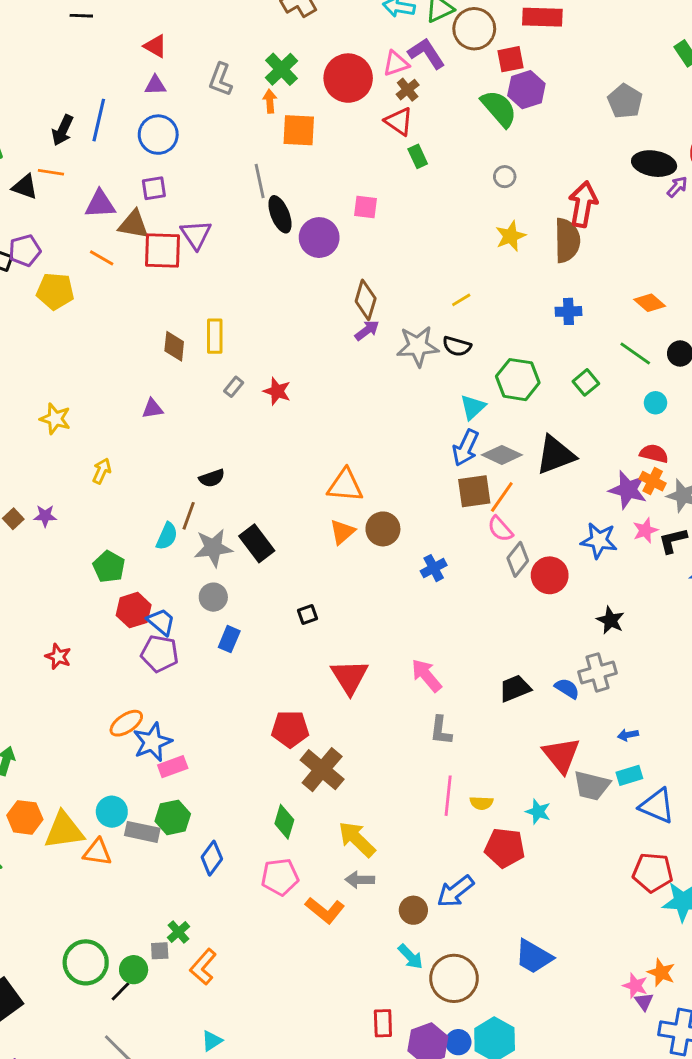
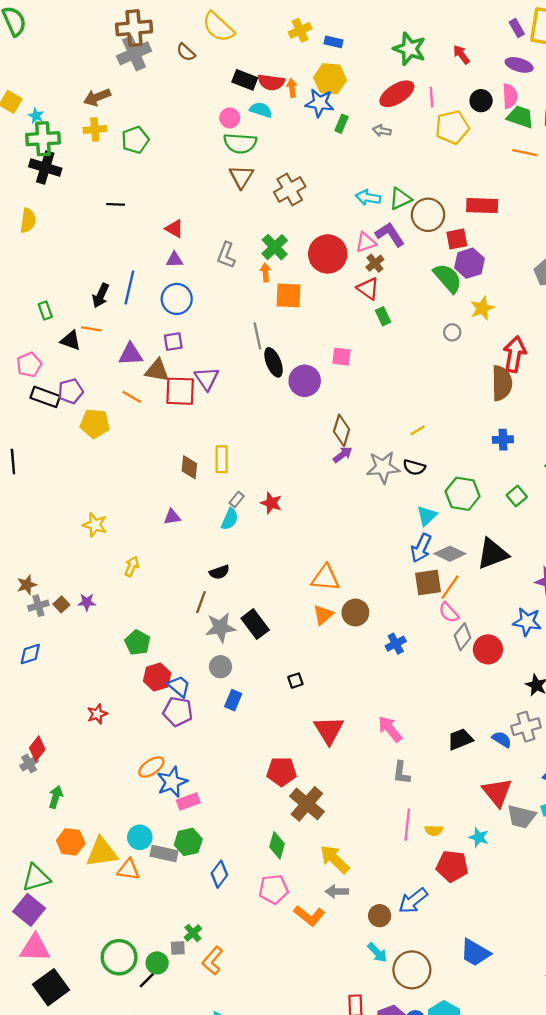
yellow star: (510, 236) -> (482, 308), moved
cyan semicircle: (167, 536) -> (230, 519), moved
red star: (58, 657) -> (97, 714), turned 30

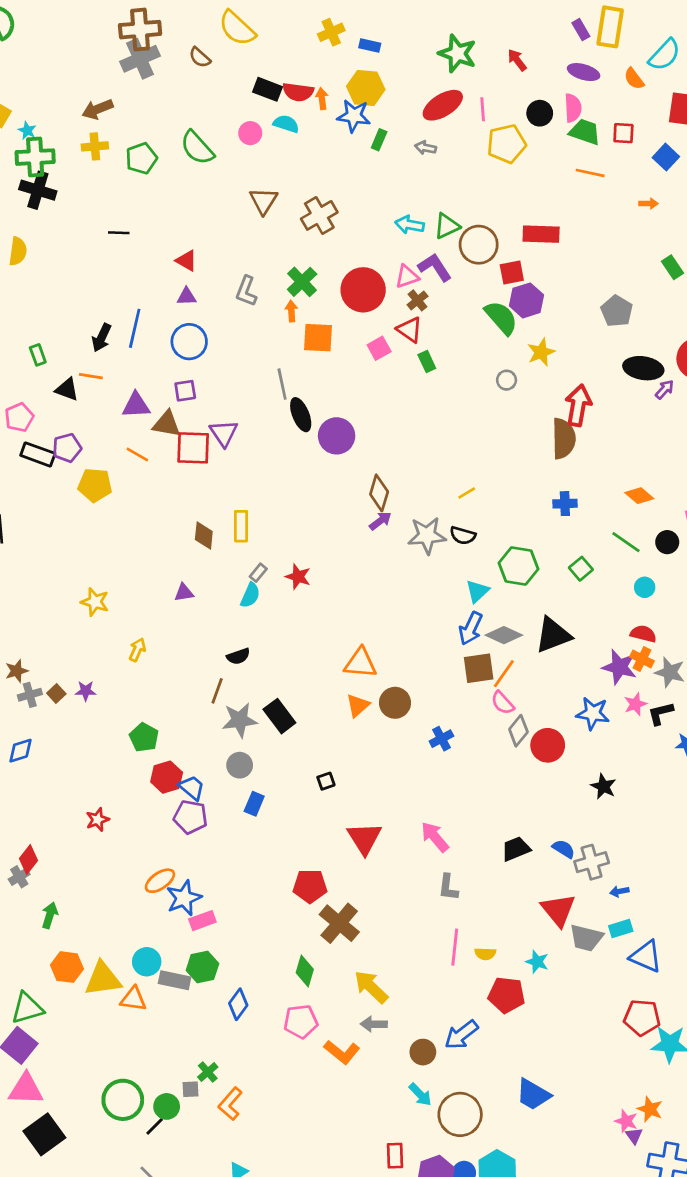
green semicircle: (240, 143) -> (197, 148), moved, turned 44
pink square: (342, 357) -> (379, 348), moved, turned -36
gray cross: (526, 727) -> (592, 862), moved

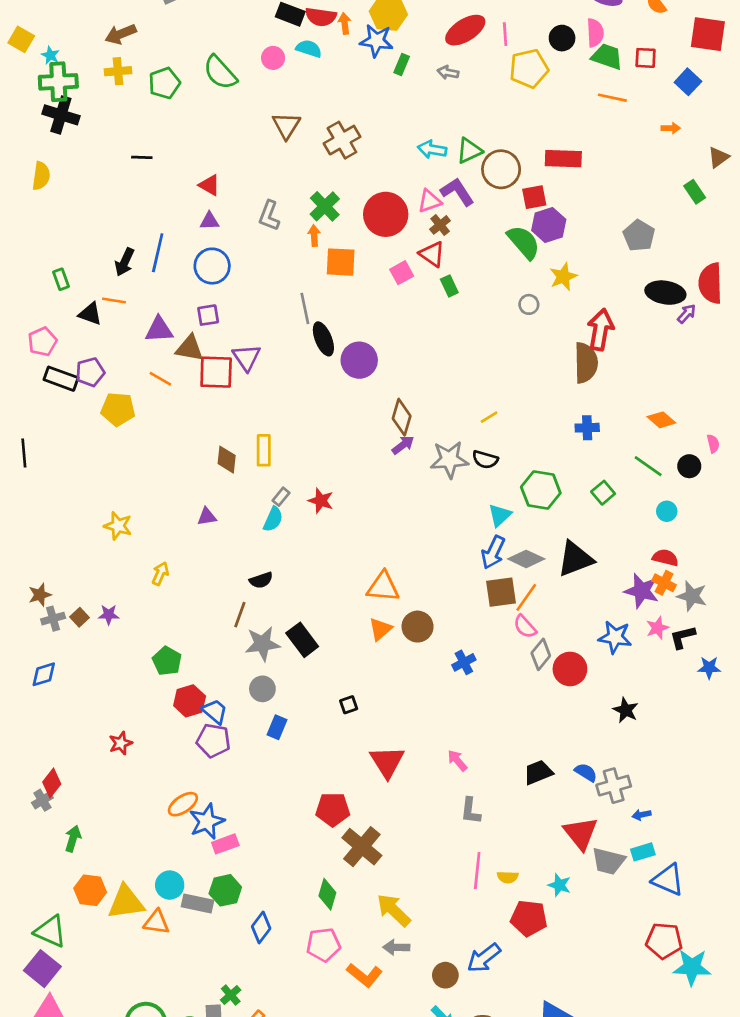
pink arrow: (435, 837) -> (457, 760), size x0.7
green triangle: (27, 1008) -> (50, 931), turned 40

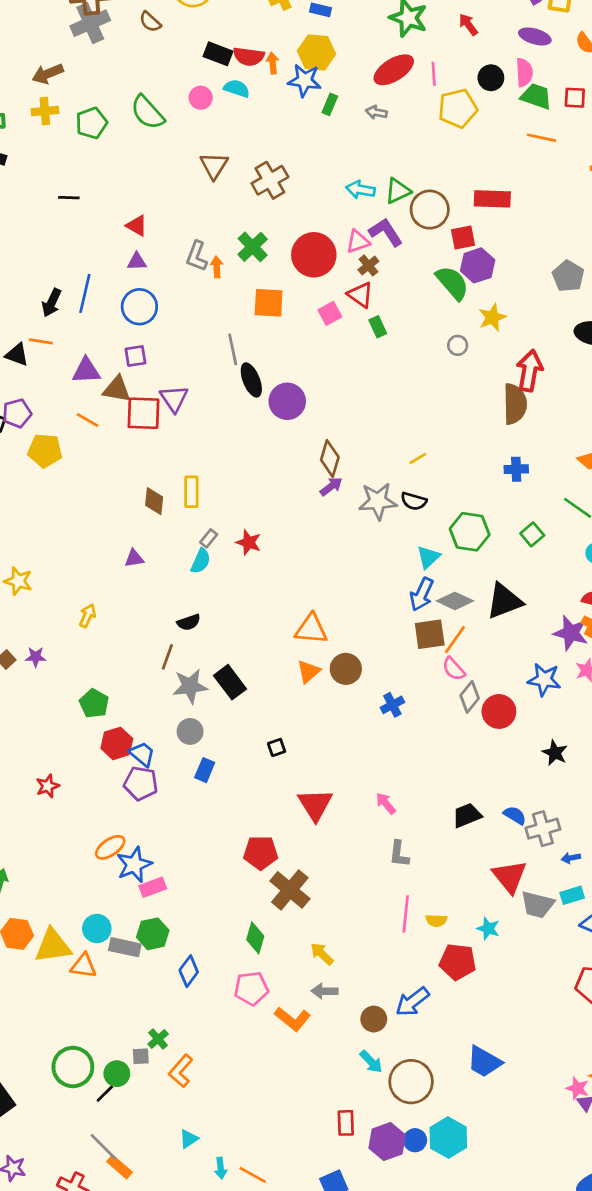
orange arrow: (314, 236) -> (217, 267), moved
yellow star: (118, 526) -> (18, 581), moved
yellow arrow: (394, 910) -> (322, 954), size x0.7

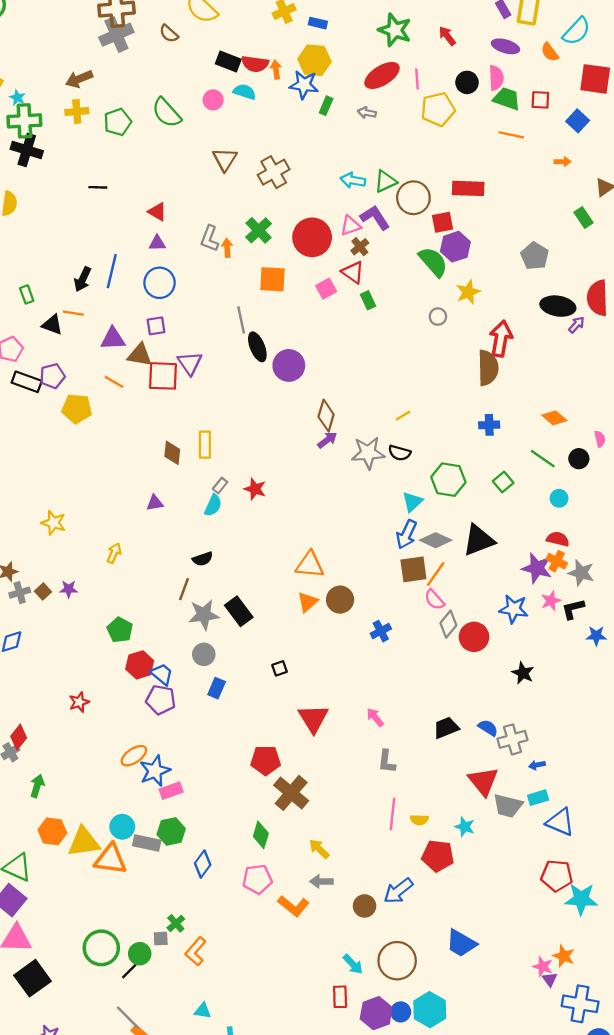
orange triangle: (84, 966) -> (111, 859), size x1.4
cyan arrow: (371, 1062) -> (353, 964), moved
cyan triangle: (189, 1139) -> (203, 1011), turned 42

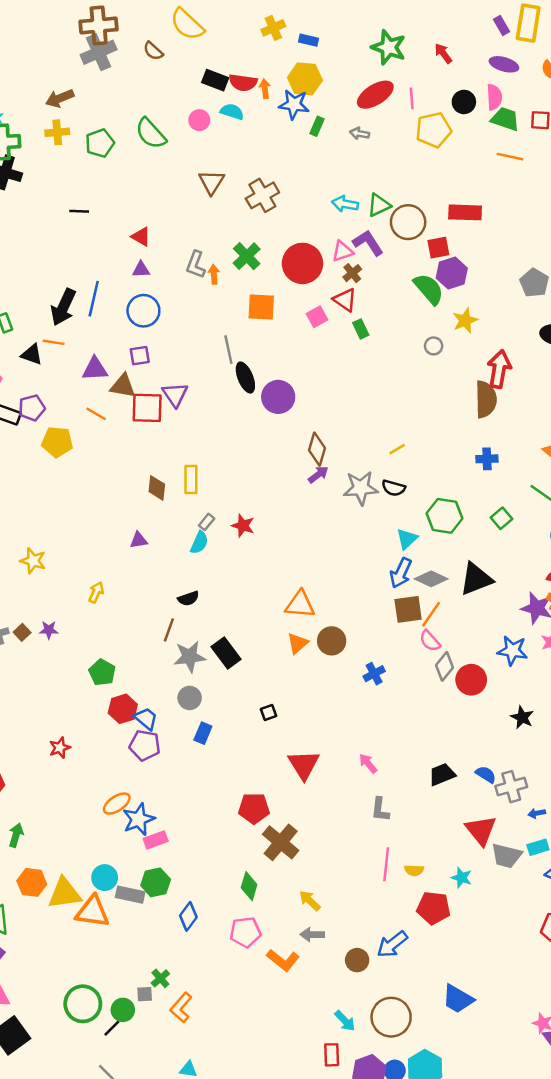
black arrow: (83, 279) -> (63, 307), size x1.4

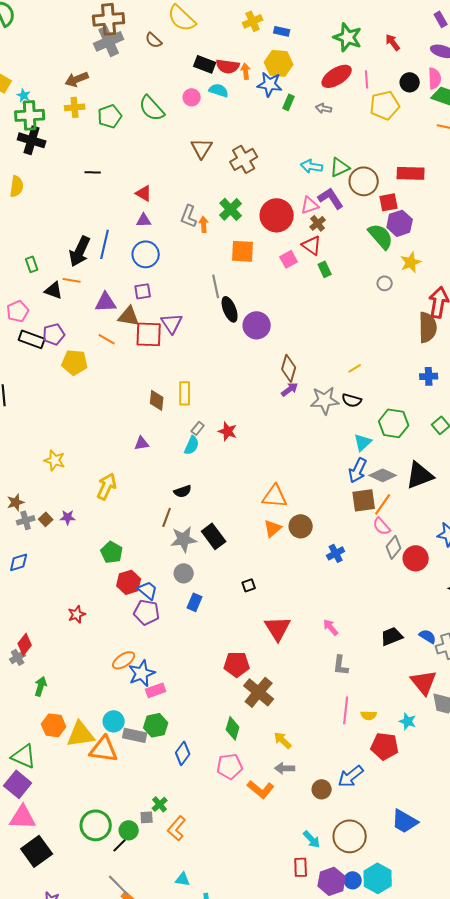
yellow arrow: (96, 592) -> (107, 486), size x1.5

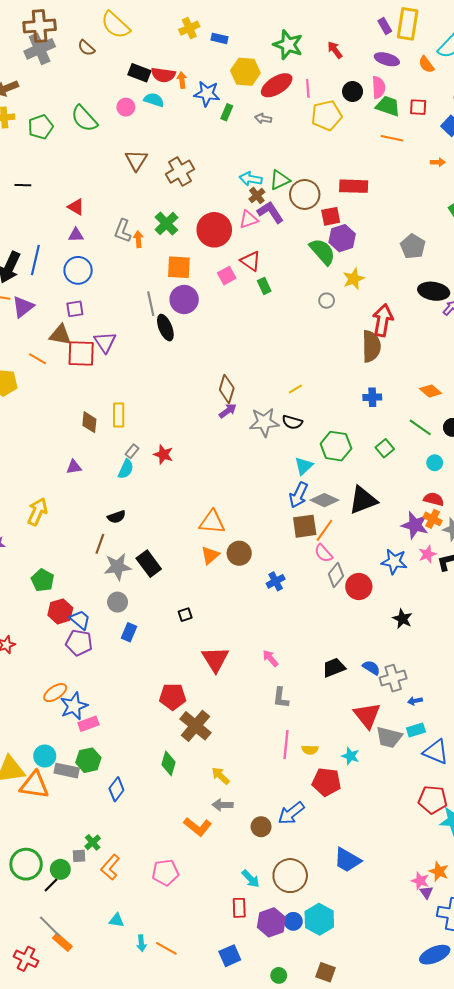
yellow hexagon: (279, 63) -> (245, 72), moved
brown cross: (318, 223) -> (257, 195), moved
purple triangle: (106, 302) -> (23, 307), moved, turned -35
purple circle: (257, 325) -> (184, 299), moved
pink pentagon: (230, 766) -> (165, 872), moved

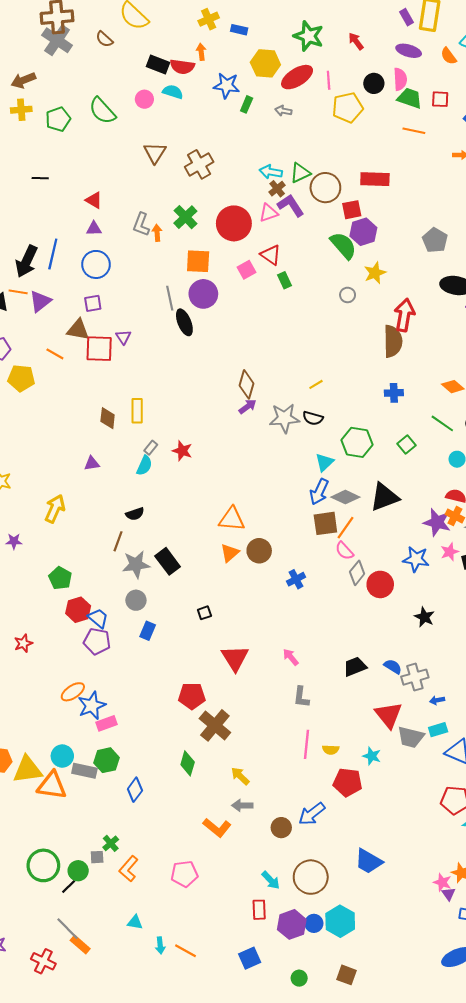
gray cross: (40, 49) -> (57, 40), turned -32
orange arrow: (182, 80) -> (201, 52), moved
purple triangle: (105, 342) -> (123, 337), size x0.7

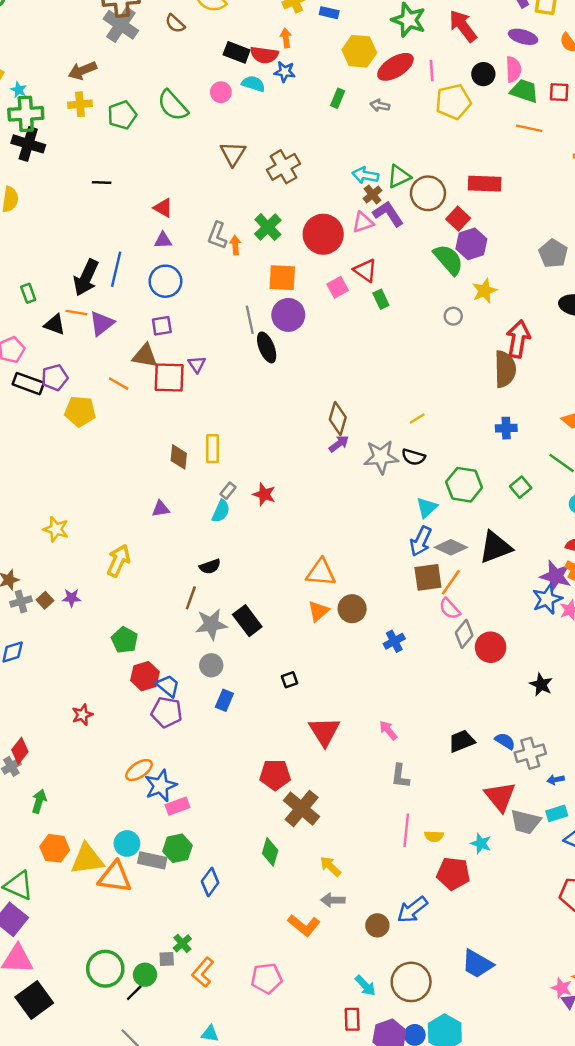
red arrow: (356, 41) -> (463, 26), size x1.6
blue star: (227, 86) -> (285, 72), moved, size x0.7
red square: (352, 210) -> (458, 219), turned -36
blue star: (416, 559) -> (547, 599), moved, turned -30

